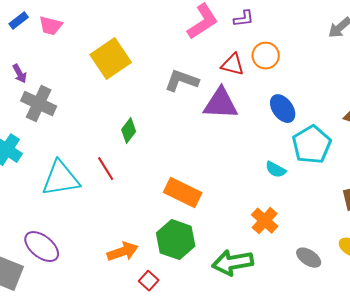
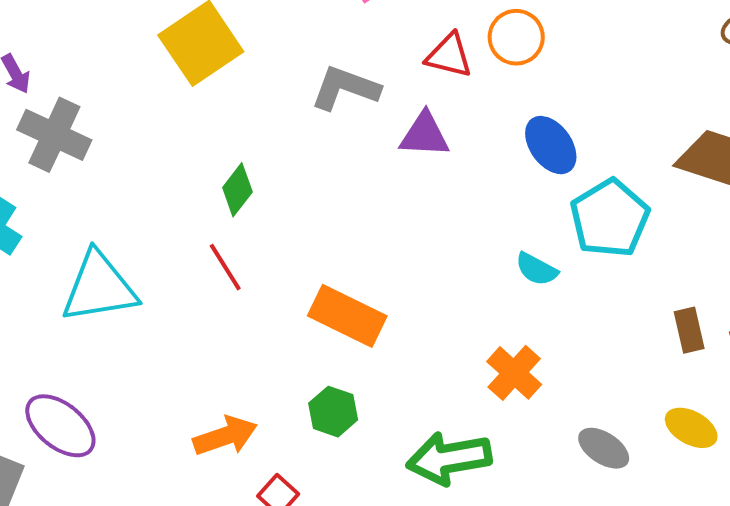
purple triangle: (221, 104) -> (425, 135), size x0.7
red line: (106, 169) -> (225, 267), moved
green hexagon: (176, 240) -> (333, 412), size x0.6

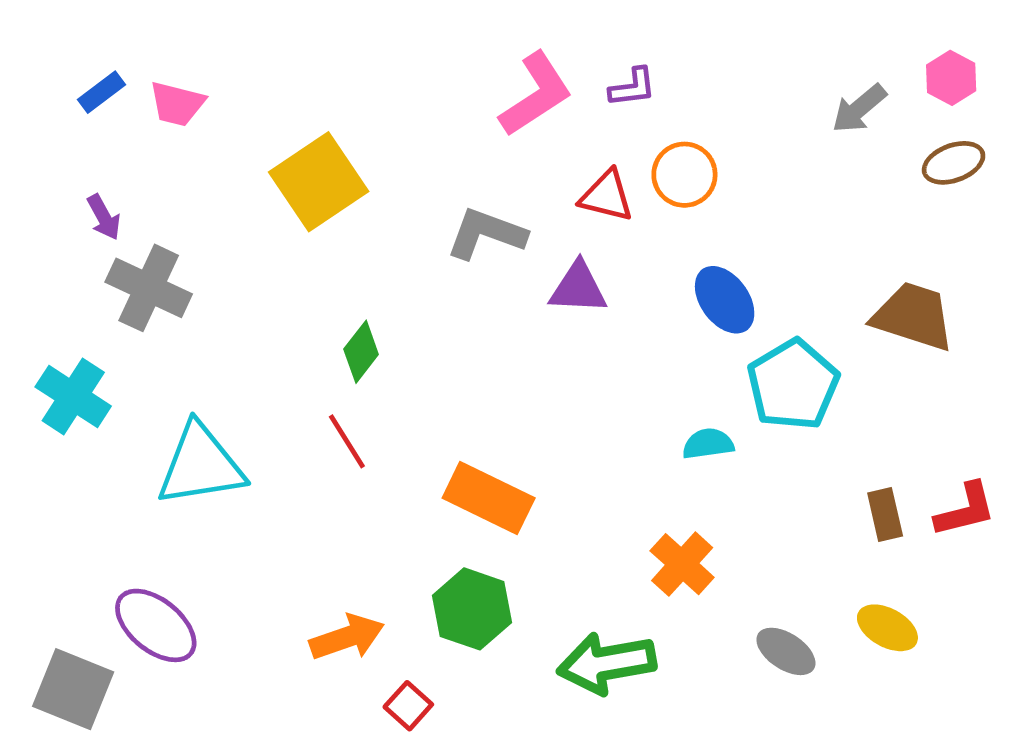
cyan semicircle: (537, 269) -> (708, 444), turned 144
green hexagon: (333, 412) -> (472, 609), size x1.4

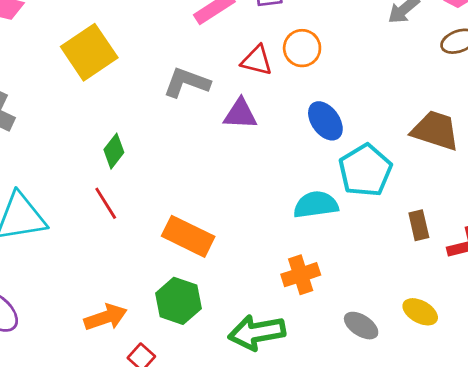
cyan semicircle: (708, 444) -> (316, 205), size x1.5
brown rectangle: (885, 515) -> (419, 225), moved
orange cross: (682, 564) -> (301, 275), turned 30

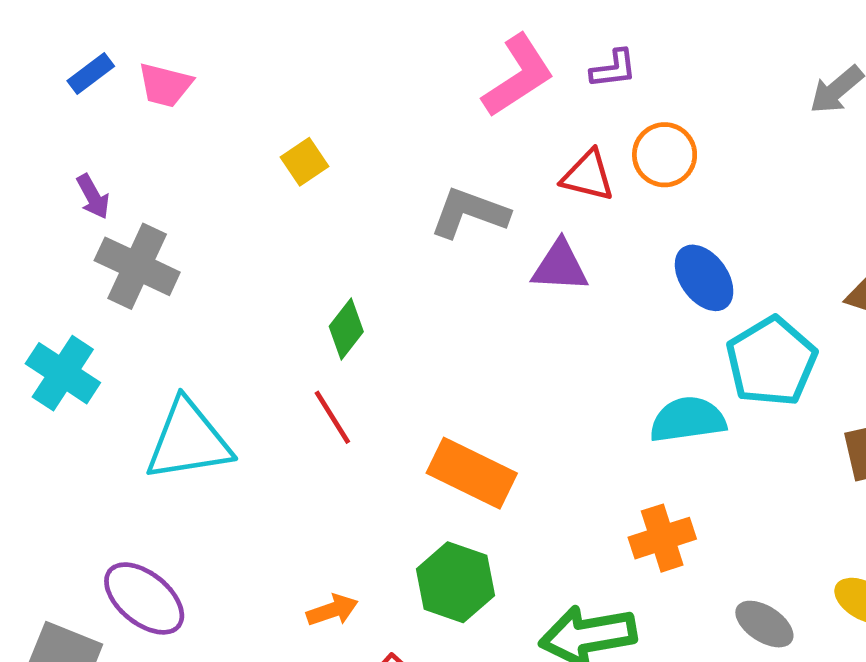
yellow square: (89, 52) -> (304, 162), size x0.5
orange arrow: (106, 317) -> (332, 610), size x0.7

